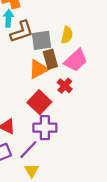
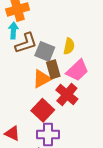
gray square: (42, 40) -> (45, 51), turned 30
red cross: (65, 86) -> (67, 95), size x1.5

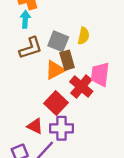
brown L-shape: (26, 43) -> (31, 48), moved
pink trapezoid: (77, 70) -> (100, 74), moved, turned 140
red triangle: (12, 133) -> (35, 126), moved

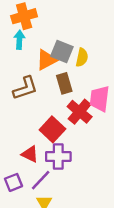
gray square: (58, 41) -> (62, 52), moved
brown L-shape: (31, 48) -> (25, 88), moved
orange triangle: (55, 70) -> (47, 60), moved

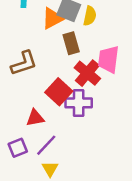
brown L-shape: (25, 88) -> (24, 63), moved
red triangle: (30, 154) -> (35, 118), turned -36
purple cross: (58, 156) -> (79, 103), moved

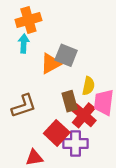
yellow semicircle: (90, 16) -> (88, 86), moved
brown rectangle: (71, 43) -> (70, 101), moved

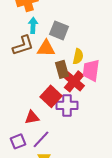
cyan arrow: (24, 44) -> (33, 25), moved
orange triangle: (51, 64) -> (46, 48), moved, turned 30
brown L-shape: (24, 106) -> (23, 45), moved

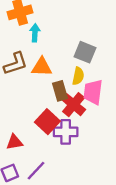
cyan arrow: (33, 25) -> (35, 33), moved
gray square: (59, 30) -> (85, 52), moved
red triangle: (32, 117) -> (14, 142), moved

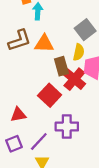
gray square: (85, 52) -> (85, 30), turned 30
purple cross: (66, 132) -> (67, 127), moved

